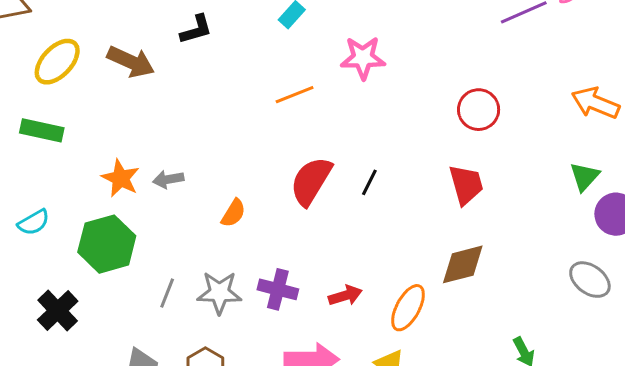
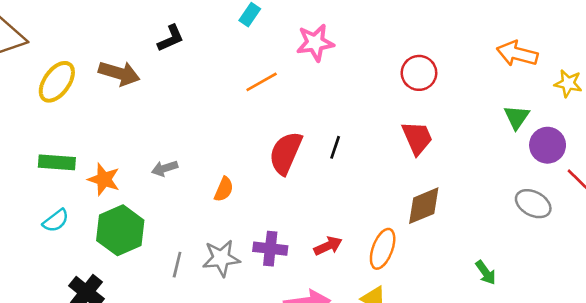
green rectangle: (42, 130) -> (57, 162), moved
orange star: (121, 178) -> (104, 179), moved

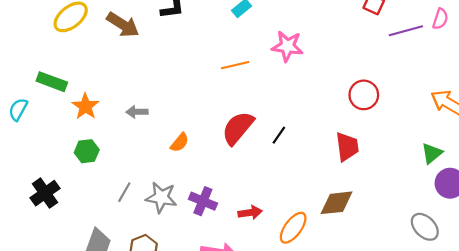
cyan semicircle: (56, 221) -> (18, 109), moved, turned 140
green hexagon: (120, 230) -> (87, 151), size x0.6

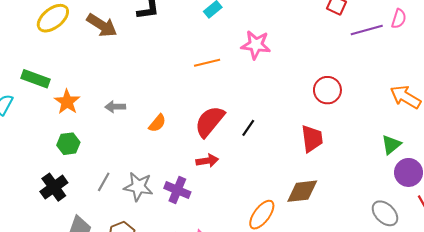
orange semicircle: (180, 143) -> (157, 123), moved
black cross: (45, 193) -> (54, 187), moved
red arrow: (250, 213) -> (207, 161), moved

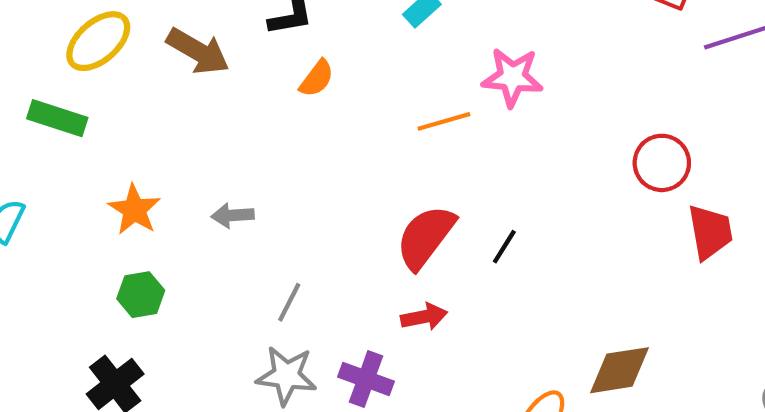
orange line: (207, 63) -> (444, 121), moved
green rectangle: (36, 79) -> (57, 118), moved
orange semicircle: (157, 123) -> (317, 78), moved
red trapezoid: (312, 139) -> (710, 232), moved
gray line: (104, 182) -> (289, 302), moved

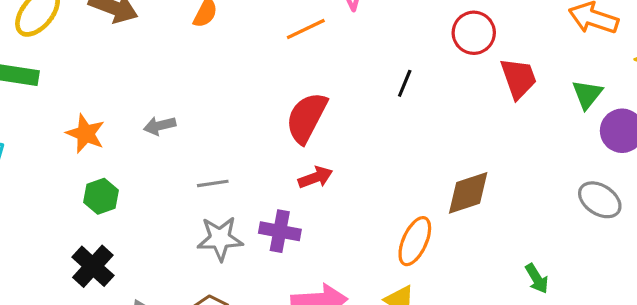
black line: (504, 247) -> (405, 83), moved
gray line: (289, 302) -> (213, 183), turned 64

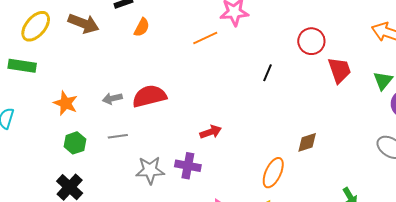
red semicircle: (306, 118) -> (149, 96), moved, turned 48
gray line: (213, 183) -> (118, 136), moved
brown diamond: (468, 193) -> (307, 142), size x0.7

